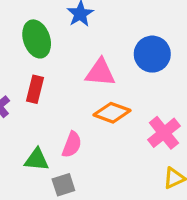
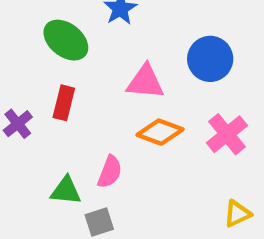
green ellipse: (37, 39) -> (66, 40), turned -33
pink cross: (164, 133) -> (227, 134), moved

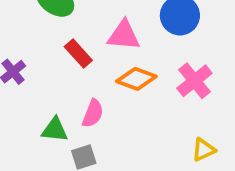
red rectangle: (64, 103) -> (78, 54), moved, turned -56

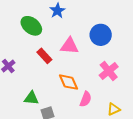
orange diamond: (136, 79) -> (69, 82), moved, turned 45
pink semicircle: (93, 113) -> (86, 99), moved

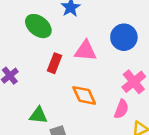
red rectangle: (44, 56) -> (54, 63), turned 63
pink semicircle: (86, 99) -> (121, 109), moved

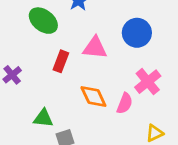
pink semicircle: (121, 109) -> (125, 103), moved

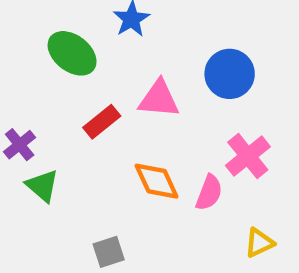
red rectangle: (61, 61) -> (102, 122), turned 30
green triangle: (43, 118) -> (42, 186), moved, turned 35

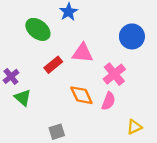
blue circle: (230, 74) -> (132, 36), moved
pink cross: (248, 156) -> (114, 74), moved

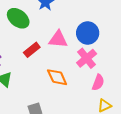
blue circle: (132, 36) -> (88, 33), moved
pink semicircle: (108, 101) -> (98, 82), moved

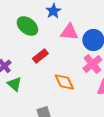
pink triangle: (58, 39) -> (69, 32), moved

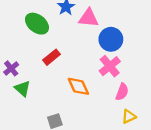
pink triangle: (69, 32) -> (88, 18), moved

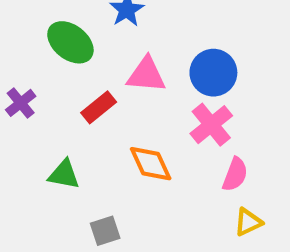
pink triangle: (88, 18) -> (146, 75), moved
purple cross: (11, 68) -> (21, 103), moved
green triangle: (22, 89) -> (64, 174), moved, turned -30

